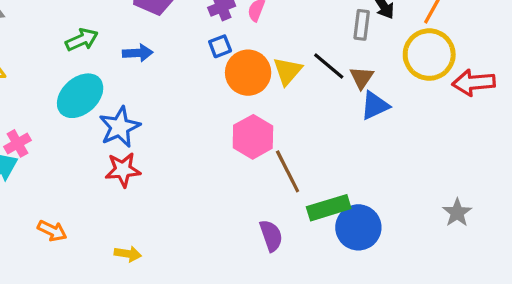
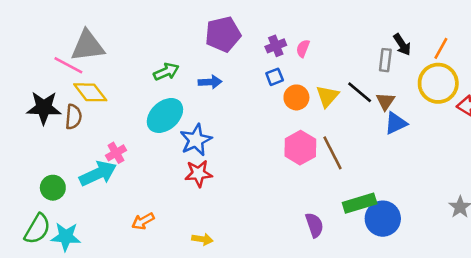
orange circle: (248, 73) -> (296, 97), size x0.7
brown line: (288, 171) -> (333, 153), moved
orange arrow: (52, 231) -> (143, 221), turned 125

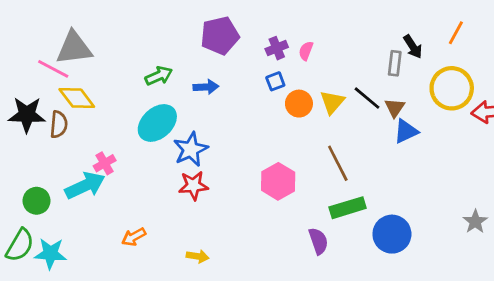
orange line: (441, 48) -> (456, 33), moved
pink hexagon: (300, 148) -> (278, 181), moved
green rectangle: (360, 203) -> (348, 208), moved

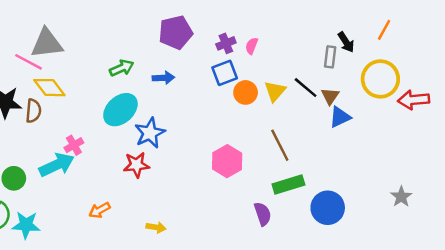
blue square: (275, 81) -> (225, 73), size x1.5
red star: (193, 185) -> (136, 165), moved

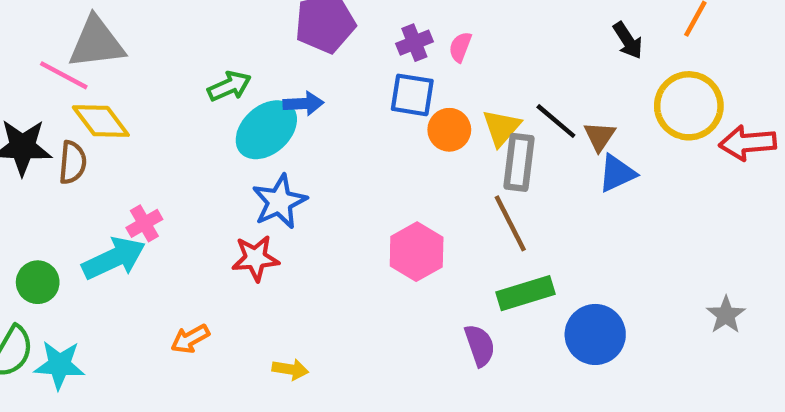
gray rectangle: (330, 57) -> (519, 162), moved, size x1.4
blue square: (225, 73) -> (412, 95), turned 30
cyan ellipse: (120, 110) -> (266, 130), moved

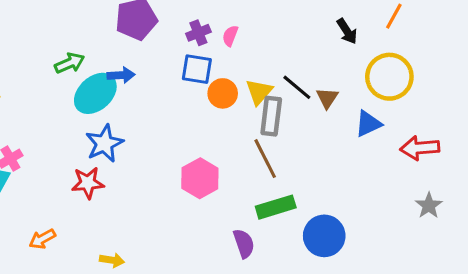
red arrow: (748, 143) -> (420, 148), moved
blue triangle: (617, 173) -> (368, 124), moved
gray star: (726, 315) -> (429, 206), moved

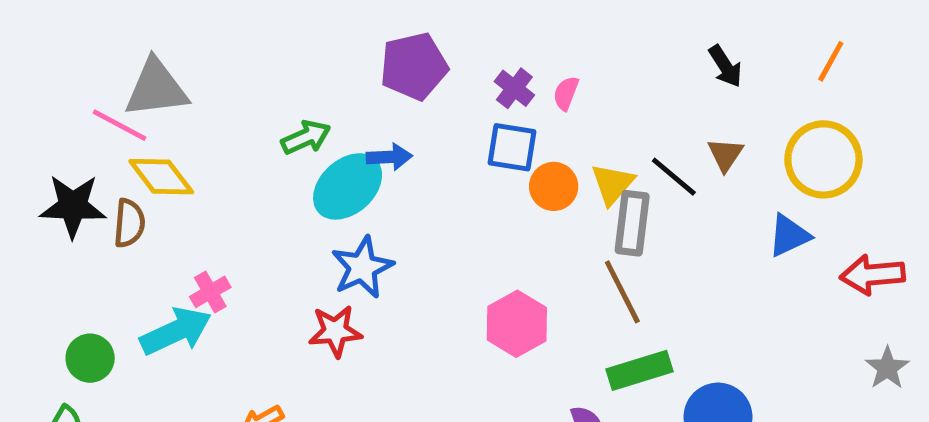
black arrow: (347, 31) -> (725, 66), moved
purple cross: (198, 33) -> (514, 88), turned -30
brown triangle: (327, 98) -> (725, 155), moved

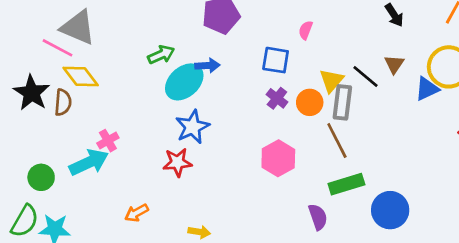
gray triangle: (156, 88) -> (78, 27), turned 30
purple cross: (514, 88) -> (277, 98), moved
orange circle: (554, 186) -> (310, 102), moved
black star: (73, 206) -> (32, 93), turned 30
blue triangle: (789, 235) -> (427, 89), moved

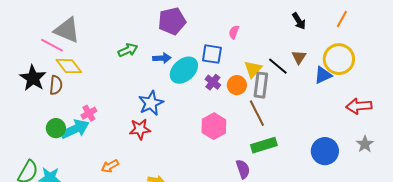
cyan ellipse: (184, 82) -> (184, 70), moved
green circle: (41, 177) -> (56, 128), moved
blue circle: (390, 210) -> (325, 151), moved

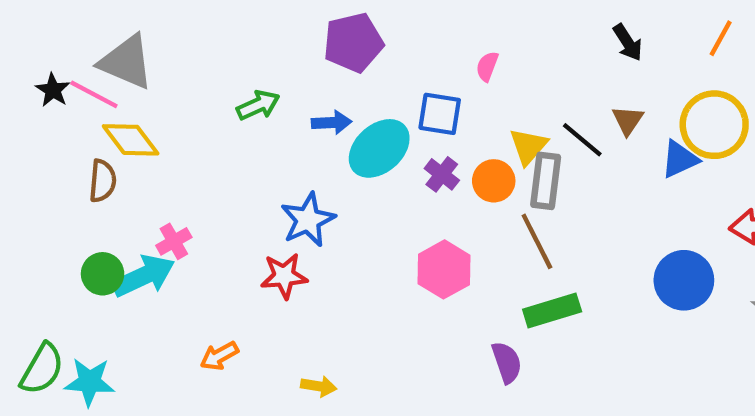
black star: (33, 78) -> (53, 90), moved, size x0.6
blue circle: (325, 151) -> (684, 280), moved

